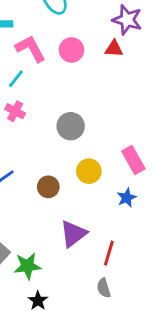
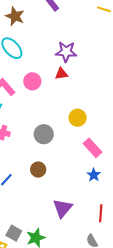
yellow circle: (89, 171) -> (78, 118), moved
brown circle: (48, 187) -> (38, 170), moved
red line: (109, 253) -> (101, 213), moved

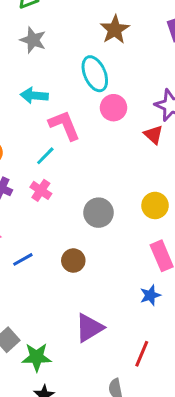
red triangle: (61, 74) -> (153, 135), turned 32
pink circle: (32, 81) -> (114, 108), moved

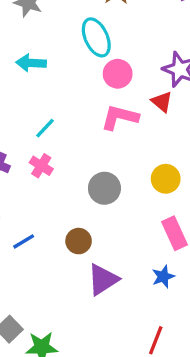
pink L-shape: (64, 125) -> (120, 117), moved, turned -52
purple triangle: (89, 328) -> (103, 279), moved

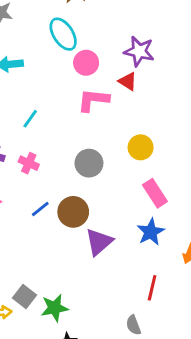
pink cross: (41, 166) -> (29, 163), moved
blue line: (24, 241) -> (40, 209), moved
brown circle: (79, 241) -> (73, 212), size x1.4
blue star: (163, 277) -> (151, 232), size x1.4

